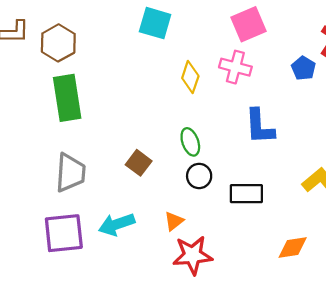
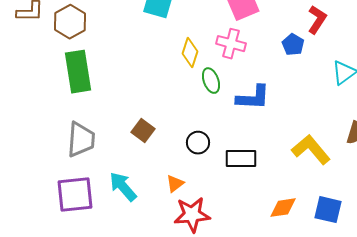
blue L-shape: (260, 126) -> (253, 98), turned -84
green ellipse: (190, 142) -> (211, 81), moved
cyan arrow: (117, 224) -> (123, 187), turned 68

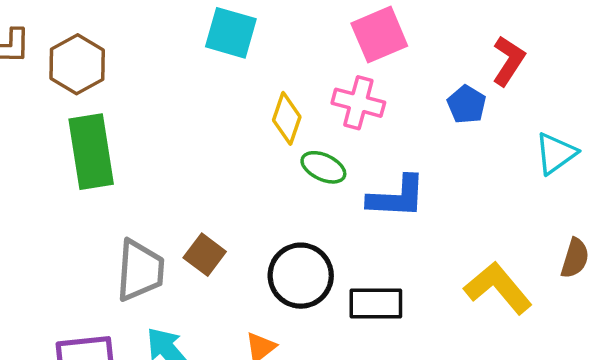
green ellipse: (211, 81) -> (323, 167), turned -45
gray trapezoid: (81, 140) -> (140, 270), moved
black circle: (198, 143) -> (301, 276), size x1.6

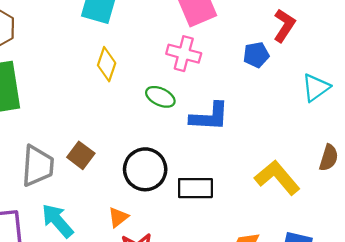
blue pentagon: (467, 104) -> (256, 55), turned 30
yellow diamond: (287, 118) -> (107, 64), moved

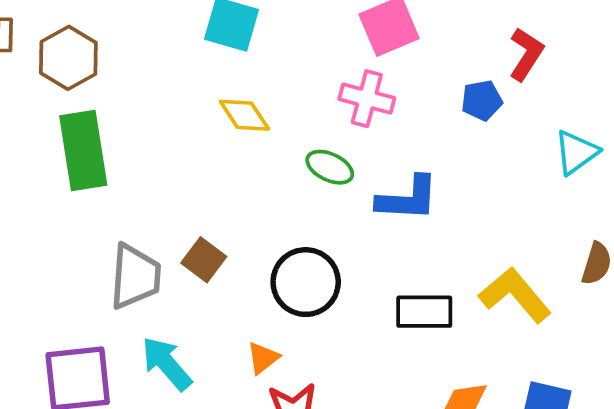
yellow diamond: (107, 64) -> (244, 115), turned -52
black rectangle: (195, 188) -> (424, 312), moved

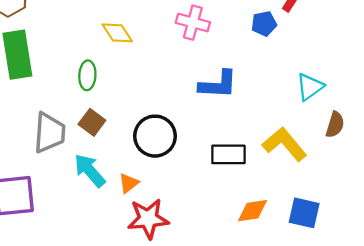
cyan triangle: (576, 152) -> (310, 87), moved
green ellipse: (330, 167) -> (87, 75), moved, turned 68
cyan arrow: (167, 364) -> (90, 170), moved

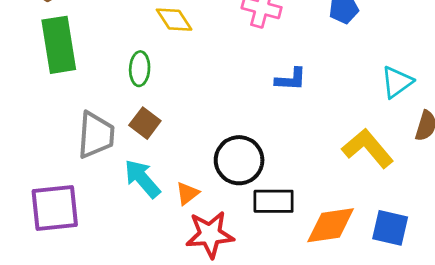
blue L-shape: (218, 84) -> (291, 79), size x0.7
black circle: (155, 136) -> (239, 160), moved
black rectangle: (228, 154) -> (274, 201), moved
orange diamond: (252, 211) -> (331, 225), size x1.4

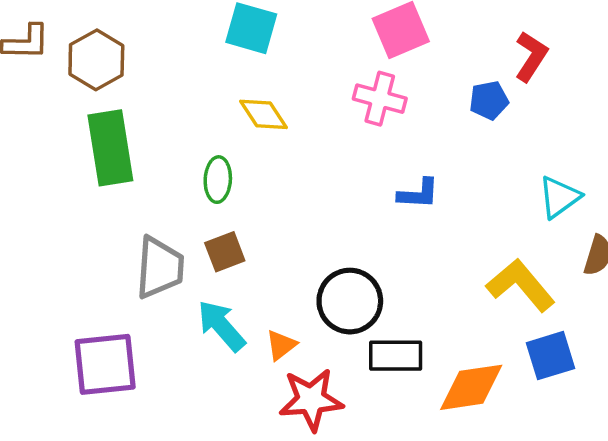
brown square: (145, 123) -> (225, 252), turned 32
blue square: (390, 228) -> (550, 356), moved, turned -30

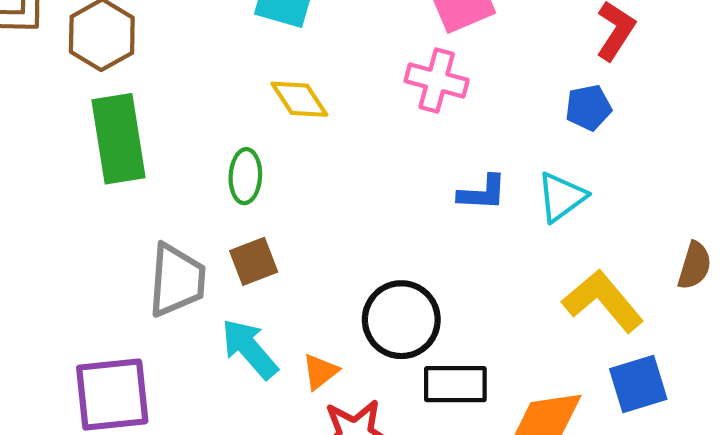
blue pentagon: (489, 100) -> (588, 108), moved
cyan triangle: (559, 197) -> (561, 197), moved

